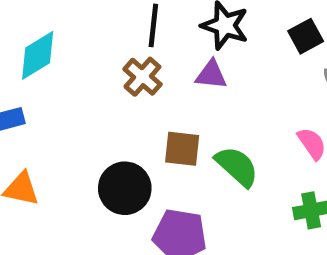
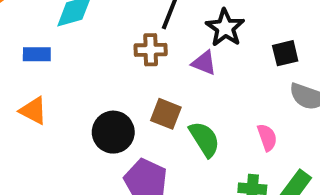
brown cross: (142, 77) -> (151, 50), turned 32

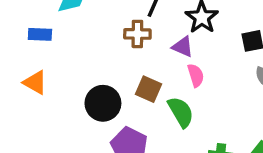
pink semicircle: (267, 137) -> (196, 75), moved

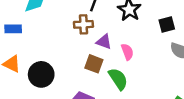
purple triangle: (183, 47) -> (104, 42), moved
black circle: (103, 103) -> (41, 74), moved

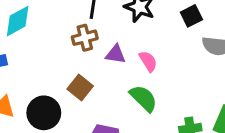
brown square: (94, 64) -> (80, 87), moved, turned 30

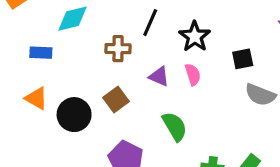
brown cross: (85, 38) -> (118, 49), moved
pink semicircle: (148, 61) -> (193, 75), moved

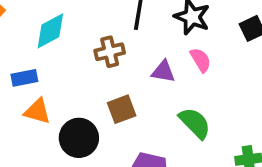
orange triangle: (36, 98) -> (37, 111), moved
brown square: (116, 99) -> (122, 109), turned 30

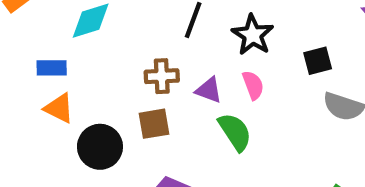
brown cross: (110, 52) -> (162, 76), moved
green semicircle: (195, 123) -> (235, 132), moved

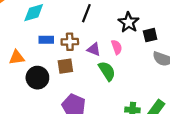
black star: (253, 35) -> (129, 22), moved
blue rectangle: (52, 68) -> (46, 40), moved
orange triangle: (59, 108) -> (17, 57), turned -35

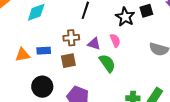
black square: (150, 35) -> (146, 11), moved
blue rectangle: (46, 40) -> (44, 51), moved
black circle: (37, 78) -> (42, 87), moved

